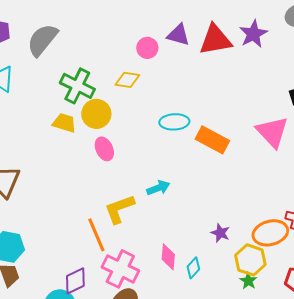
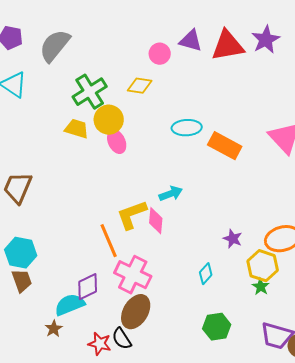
green cross: (77, 86) -> (90, 92), turned 32
pink ellipse: (104, 149) -> (117, 142), moved
pink diamond: (168, 257) -> (156, 221), moved

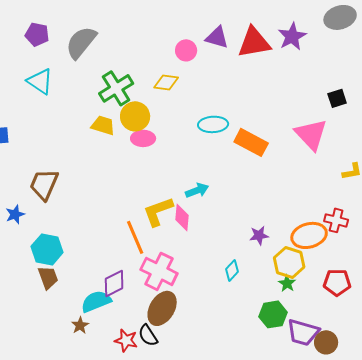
pink ellipse: (117, 142) -> (143, 138), turned -65
purple star: (233, 239) -> (259, 235), turned -30
green hexagon: (217, 327) -> (273, 314), moved

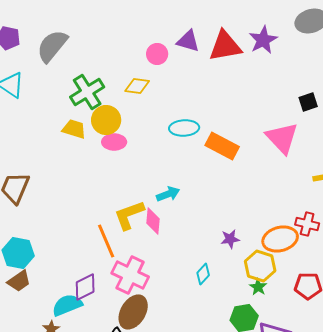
brown trapezoid: (48, 277) -> (19, 281), turned 75

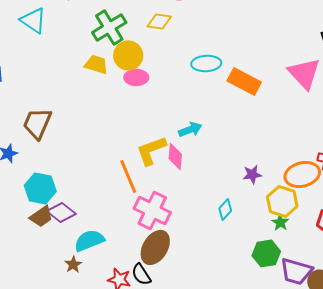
purple diamond: (85, 287) -> (61, 212), moved, turned 64

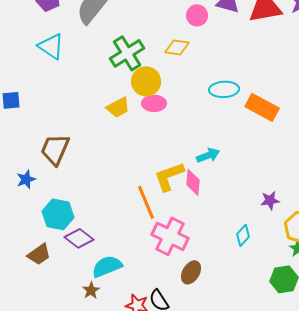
yellow trapezoid: (96, 64) -> (118, 107), moved, turned 135
brown trapezoid: (41, 216) -> (39, 254), moved
brown ellipse: (155, 247) -> (191, 272), moved, size x0.7

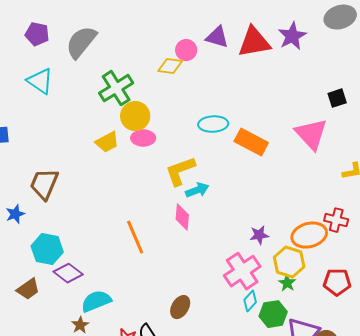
yellow diamond: (177, 47) -> (170, 66), moved
yellow L-shape: (169, 176) -> (180, 171), moved
cyan diamond: (243, 235) -> (250, 301), moved
pink cross: (170, 236) -> (242, 271), moved, turned 30

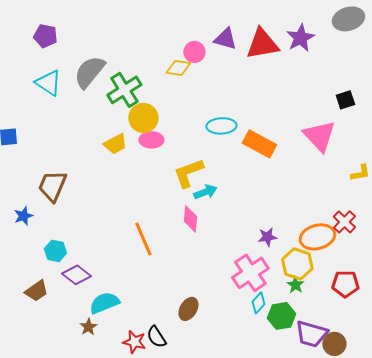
gray semicircle: (81, 42) -> (89, 72), moved
red cross: (336, 220) -> (344, 222), turned 30
cyan hexagon: (47, 249) -> (55, 251), size x0.7

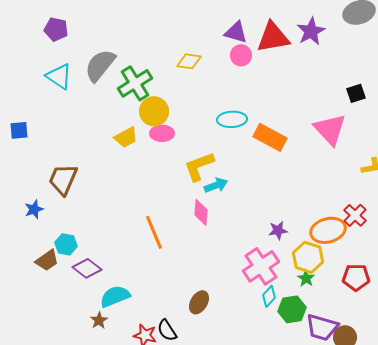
pink circle: (194, 52) -> (241, 55), moved
brown trapezoid: (36, 291) -> (47, 260), moved

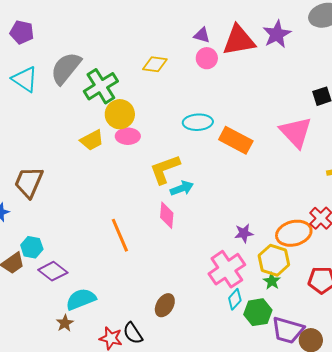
purple triangle: (236, 32) -> (202, 35), size x0.7

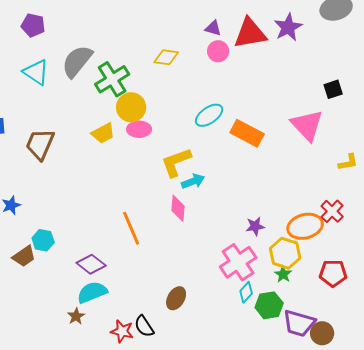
cyan ellipse: (198, 122) -> (209, 115), turned -32
brown trapezoid: (29, 182) -> (40, 144), moved
purple diamond: (53, 271) -> (91, 264), moved

